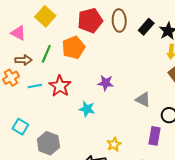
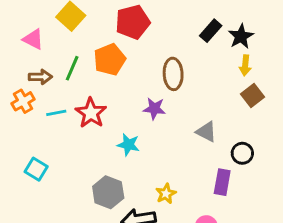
brown ellipse: (119, 20) -> (173, 74), moved
gray hexagon: (48, 143) -> (108, 192), moved

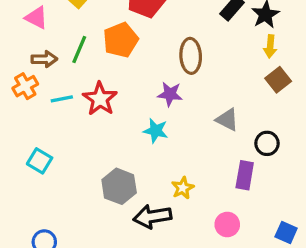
cyan star: (128, 145) -> (156, 131), moved

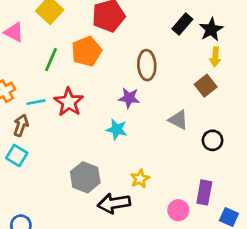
brown arrow: (44, 59) -> (21, 125), moved, turned -70
brown square: (278, 80) -> (206, 86), moved
purple rectangle: (245, 175) -> (204, 192), moved

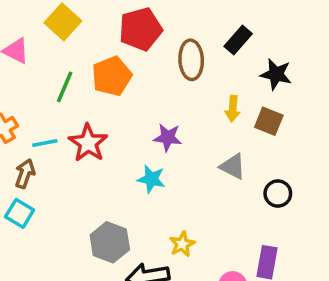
black star: (211, 29) -> (276, 74), moved, turned -30
yellow arrow: (215, 57) -> (233, 109), moved
brown ellipse: (147, 65) -> (191, 60), moved
brown square: (206, 86) -> (269, 121), turned -30

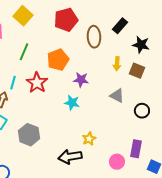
orange pentagon: (112, 76) -> (58, 60), moved
cyan line: (45, 143) -> (13, 83), turned -64
gray hexagon: (110, 242) -> (29, 135), moved

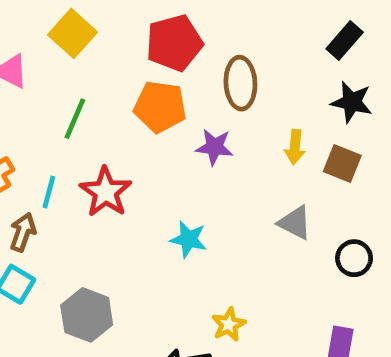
black rectangle: (120, 26) -> (345, 41), moved
orange pentagon: (58, 60) -> (160, 107), moved, turned 30
purple star: (81, 80) -> (214, 147), moved

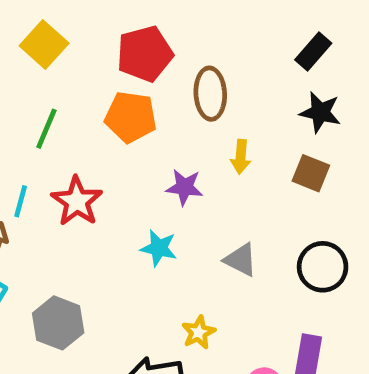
purple star: (214, 147) -> (184, 187), moved
yellow arrow: (295, 147) -> (241, 157), moved
gray triangle: (295, 223) -> (241, 260), moved
black circle: (354, 258) -> (323, 267), size x1.4

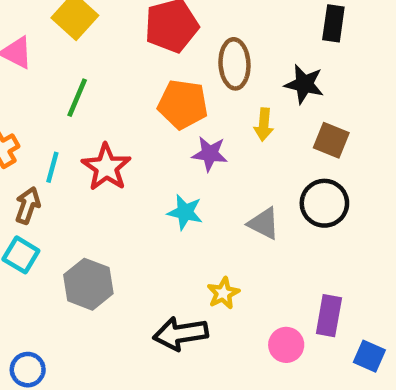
black rectangle: (313, 51) -> (333, 23), turned -33
black star: (320, 112) -> (304, 84), moved
orange pentagon: (131, 117) -> (183, 104), moved
black circle: (323, 267) -> (324, 203), moved

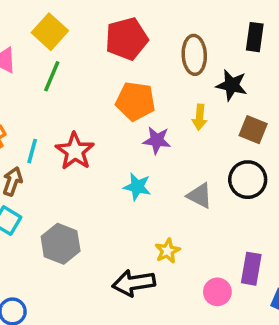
brown ellipse: (234, 64) -> (194, 55), moved
green line: (77, 98) -> (52, 76), moved

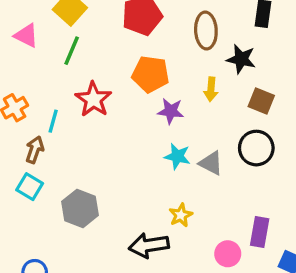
red star: (75, 151) -> (93, 99), moved
cyan star: (137, 187) -> (177, 156), moved

